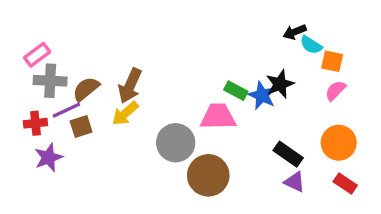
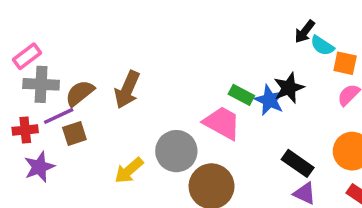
black arrow: (295, 32) -> (305, 32), turned -30
yellow arrow: (125, 113) -> (129, 170), moved
pink trapezoid: (218, 117) -> (222, 123), turned 30

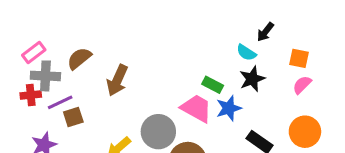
cyan semicircle: (322, 46) -> (246, 52), moved
brown semicircle: (80, 93) -> (79, 58), moved
blue star: (270, 100) -> (229, 108), moved, turned 30
red cross: (25, 130) -> (31, 95), moved

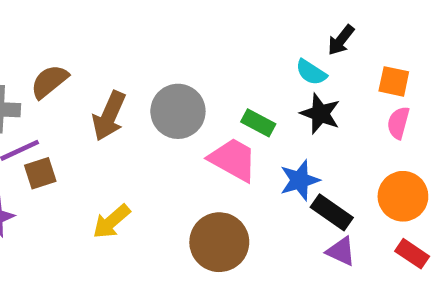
black star: (252, 79) -> (320, 114), turned -30
pink semicircle: (302, 85) -> (398, 123), turned -30
blue star: (229, 108) -> (300, 180), moved
gray circle: (158, 132) -> (178, 111), moved

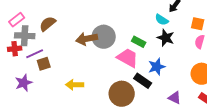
brown arrow: (109, 116) -> (87, 39), moved, turned 55
black rectangle: (332, 212) -> (143, 81), moved
yellow arrow: (111, 222) -> (75, 85), turned 42

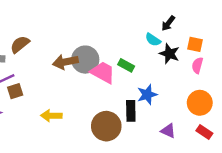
black star: (166, 38) -> (169, 54), moved
pink trapezoid: (128, 58) -> (103, 72), moved
black rectangle: (143, 81) -> (131, 111), turned 54

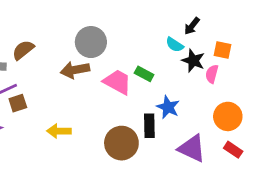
gray circle: (85, 60) -> (91, 42), moved
pink semicircle: (197, 65) -> (212, 74), moved
blue star: (147, 95) -> (168, 107), turned -30
purple triangle: (168, 131) -> (192, 148), size x1.6

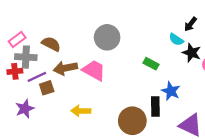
brown semicircle: (23, 50) -> (51, 44), turned 66
brown arrow: (75, 70) -> (65, 68), moved
pink trapezoid: (117, 82) -> (94, 70), moved

